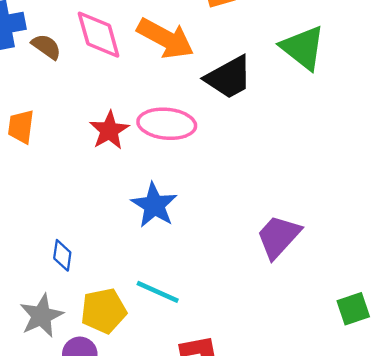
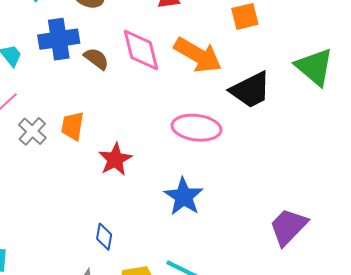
red star: (109, 130) -> (115, 159), moved

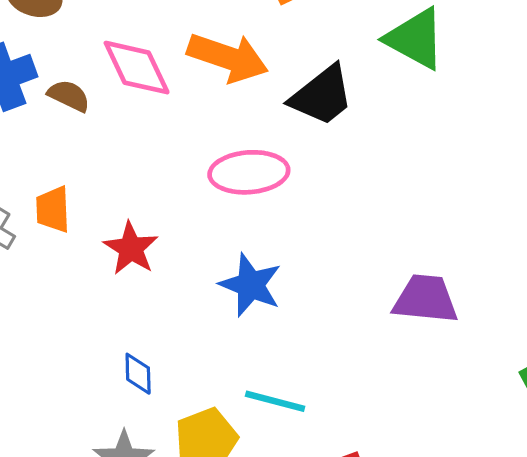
purple trapezoid: (288, 227) -> (425, 299), turned 63

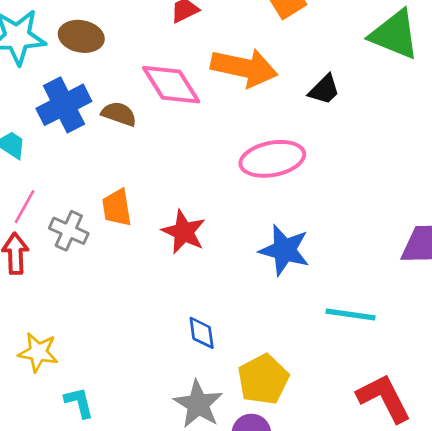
black trapezoid: (322, 96) -> (324, 90), size x0.6
cyan line: (275, 401) -> (351, 315), moved

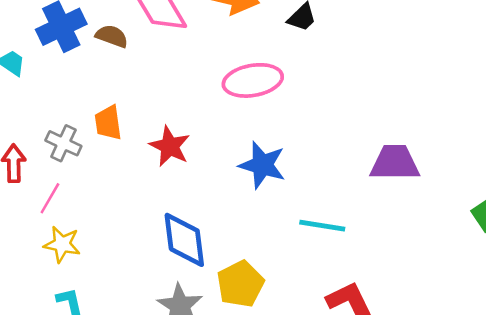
pink line: (24, 207) -> (50, 198), moved
blue diamond: (202, 333) -> (184, 240), size x1.8
yellow star: (38, 352) -> (62, 244), moved

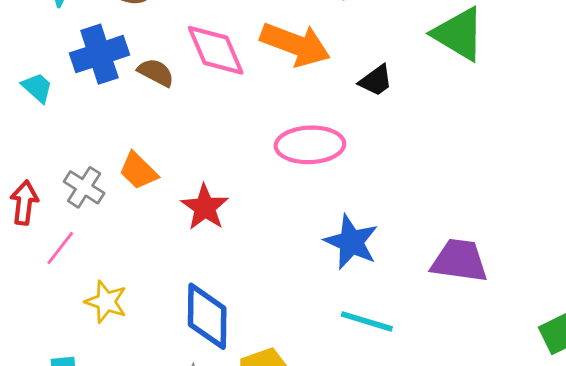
orange trapezoid: (108, 123) -> (138, 171), turned -45
blue star: (262, 165) -> (351, 242), moved
yellow star: (62, 244) -> (106, 302), moved

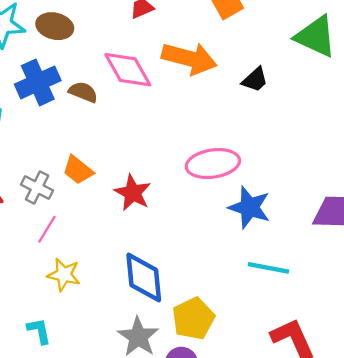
pink ellipse: (310, 145) -> (213, 164), moved
pink line: (60, 248) -> (47, 229), moved

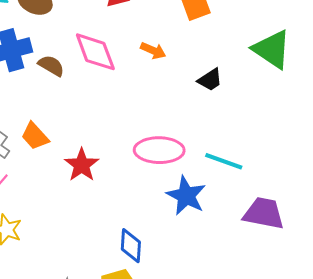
orange arrow: (189, 58) -> (153, 51), size x0.5
cyan line: (268, 268) -> (224, 161), moved
blue diamond: (144, 277) -> (131, 246), moved, size x0.7

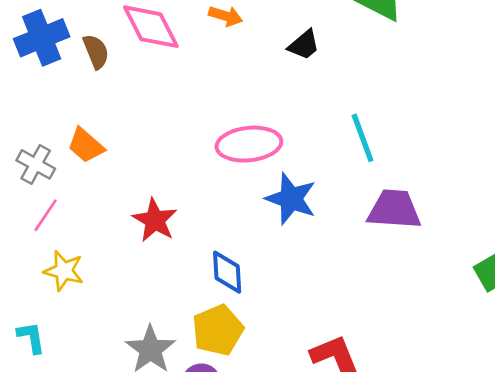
brown semicircle: (51, 66) -> (96, 52), turned 44
cyan line: (224, 161) -> (363, 138), moved, turned 57
red star: (82, 165) -> (155, 220), moved

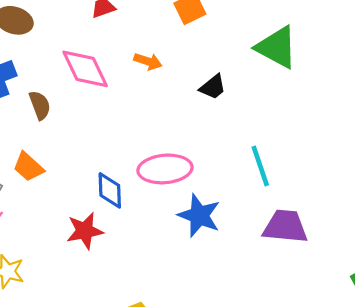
brown semicircle: (96, 52) -> (40, 105), moved
red star: (155, 220) -> (85, 231), turned 30
blue diamond: (227, 272) -> (110, 190), moved

